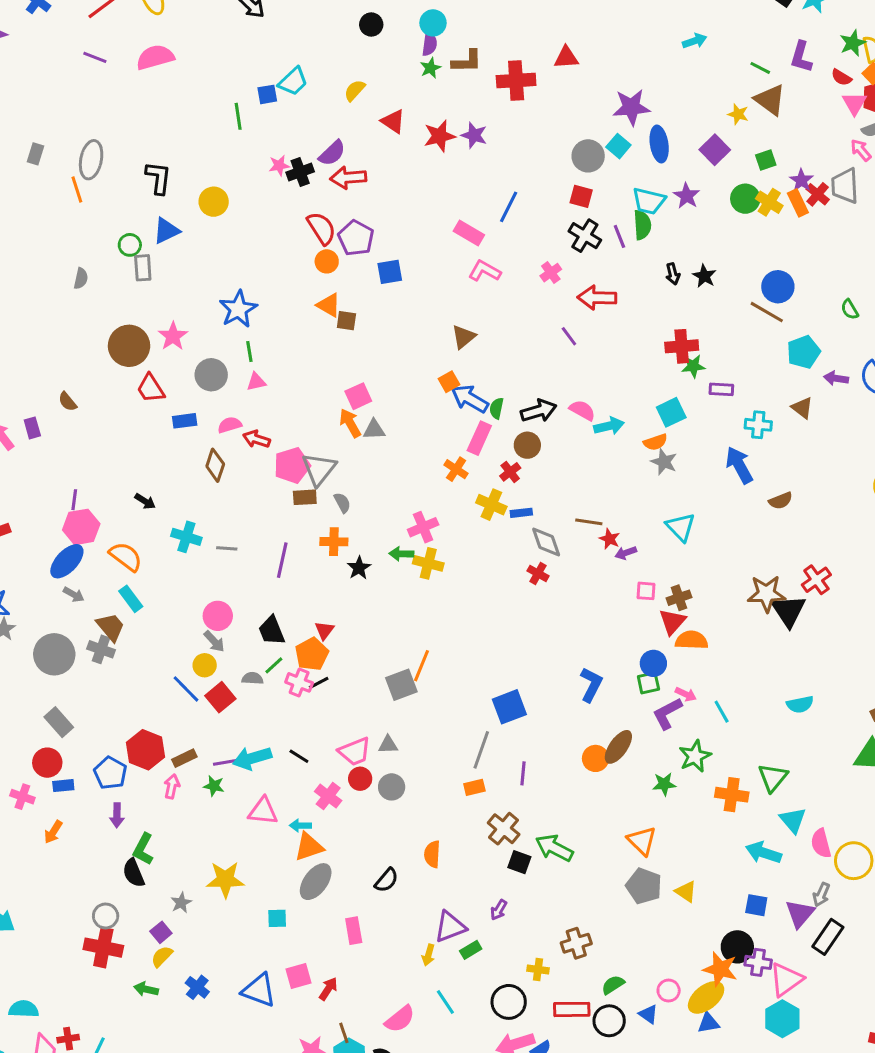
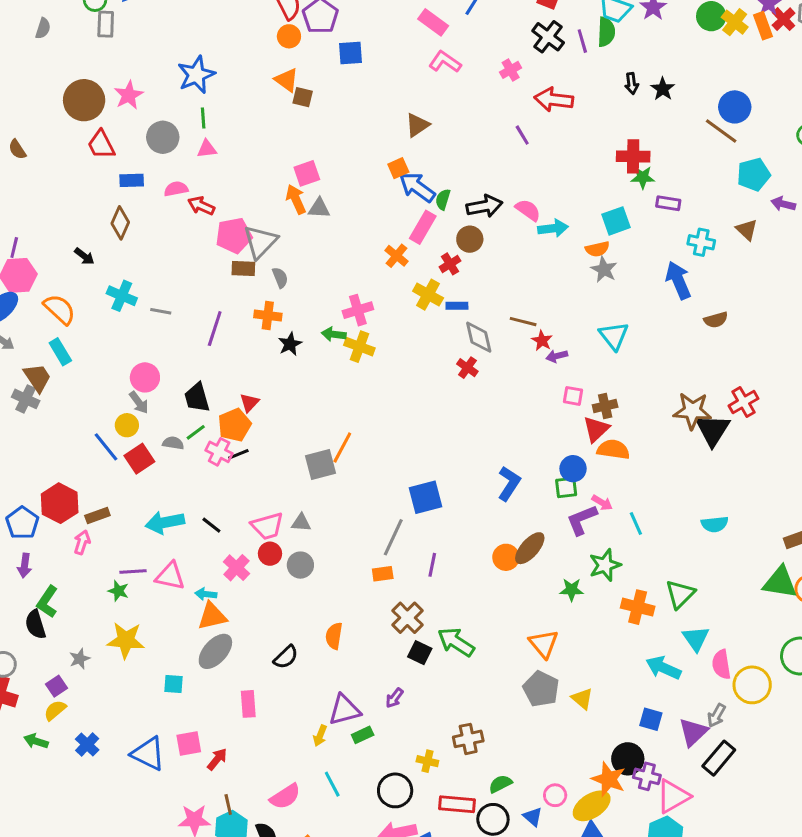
brown diamond: (215, 465) -> (120, 223), moved
purple line: (226, 762) -> (133, 571), moved
green star: (214, 786) -> (118, 591), moved

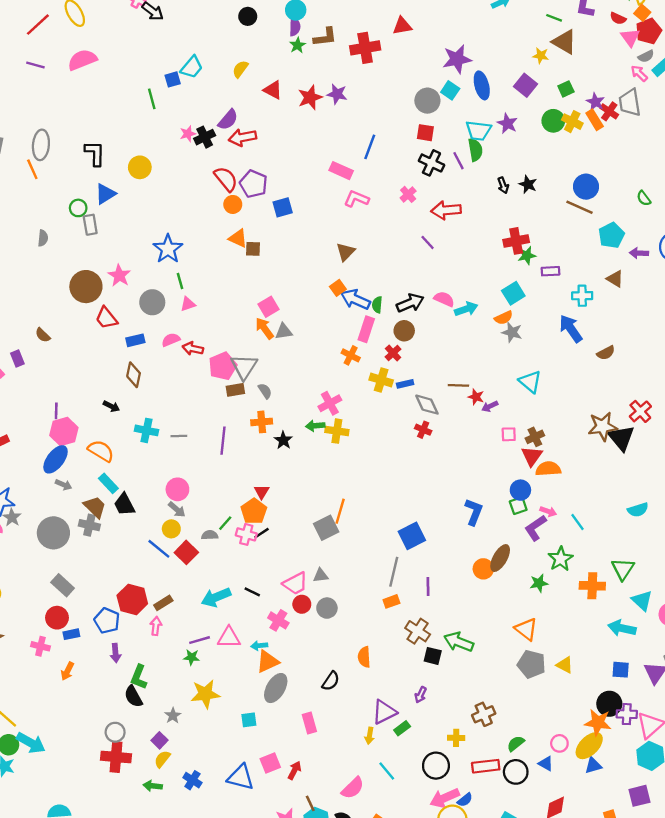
black trapezoid: (197, 398) -> (124, 504), moved

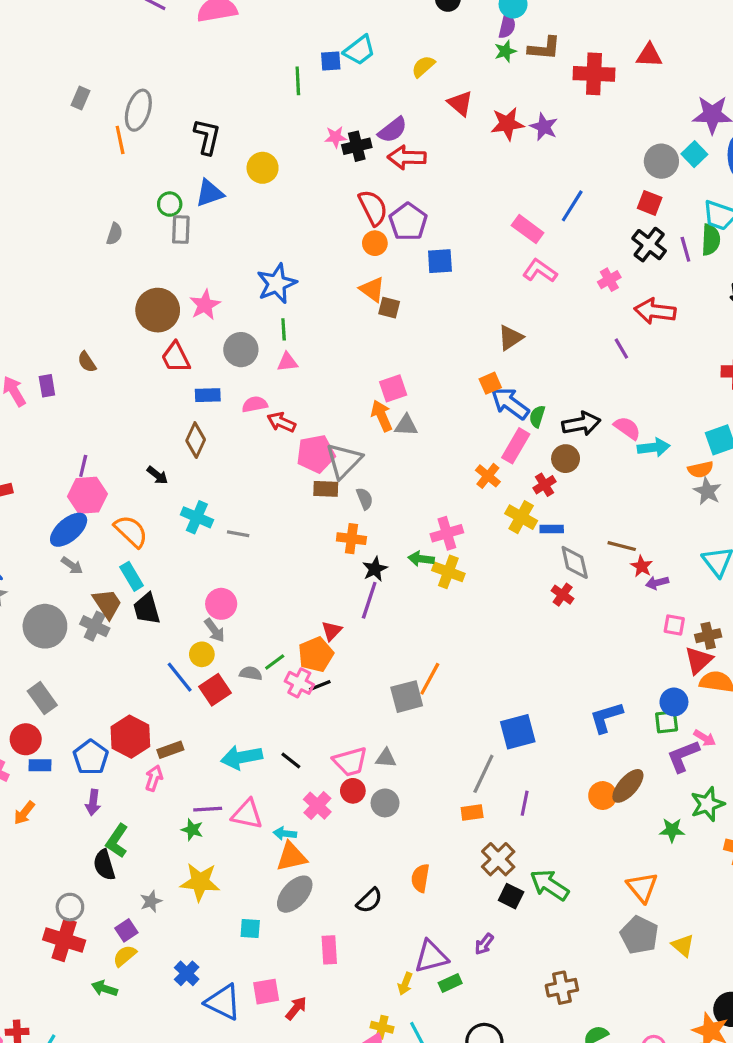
purple line: (223, 441) -> (369, 600), moved
blue L-shape: (474, 512) -> (606, 717), turned -140
yellow cross: (456, 738) -> (382, 1027), moved
blue cross: (192, 780) -> (187, 973), moved

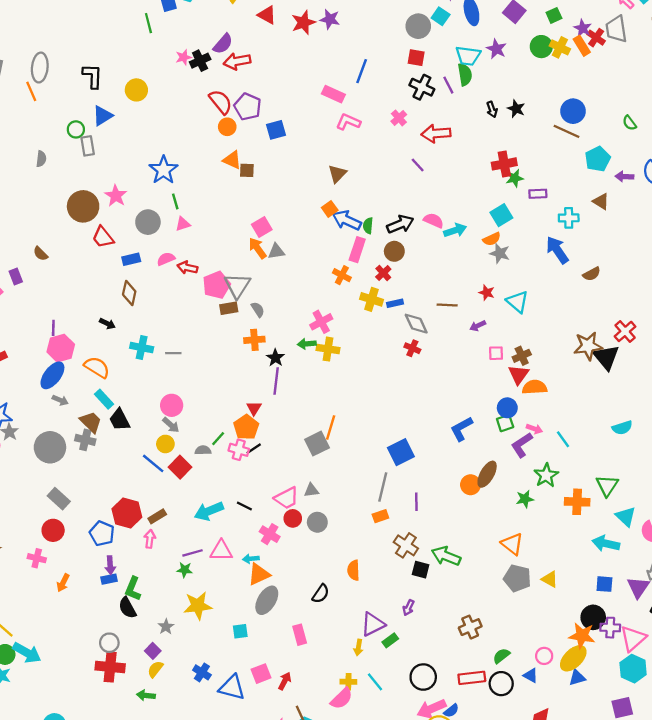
red star: (642, 566) -> (487, 293), moved
blue rectangle: (40, 765) -> (109, 579), moved

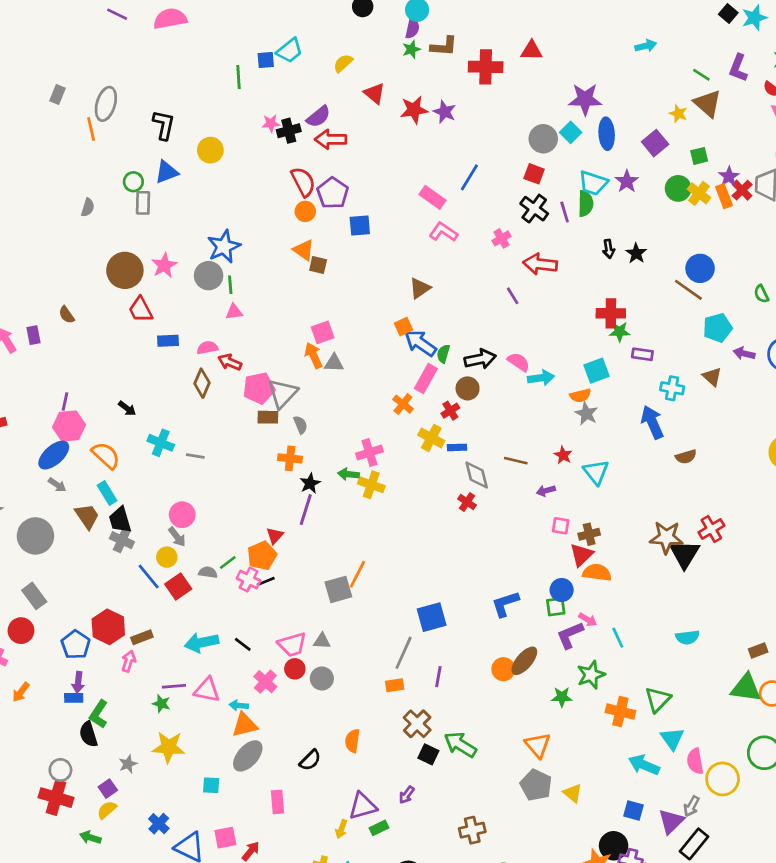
gray circle: (148, 222) -> (209, 276), moved
brown diamond: (129, 293) -> (202, 383), moved
gray cross: (85, 440) -> (122, 540), moved

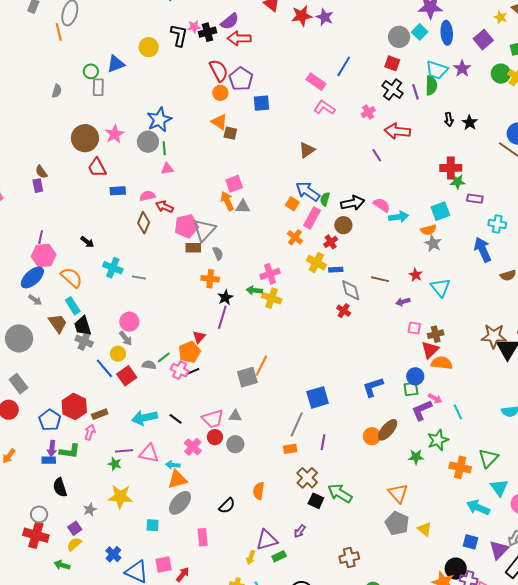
black L-shape: (164, 125) -> (179, 35), moved
orange square: (404, 327) -> (292, 204), moved, turned -32
purple rectangle: (34, 335) -> (38, 186), moved
green L-shape: (99, 714) -> (70, 451), moved, turned -115

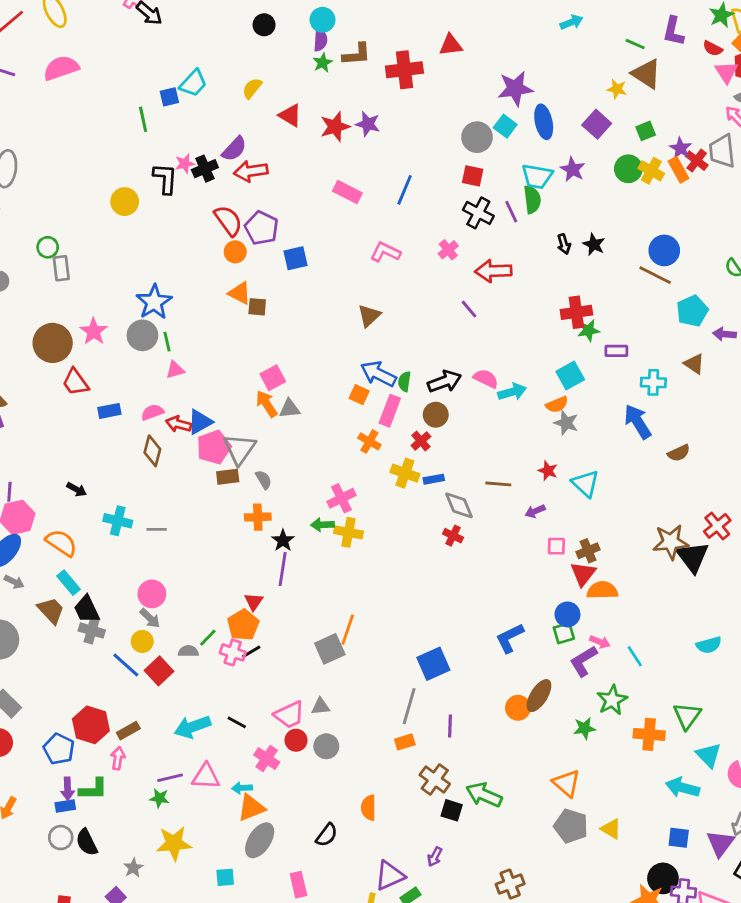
blue triangle: (116, 64) -> (200, 422), moved
pink rectangle: (316, 82) -> (347, 192), moved
gray circle: (39, 514) -> (61, 838), moved

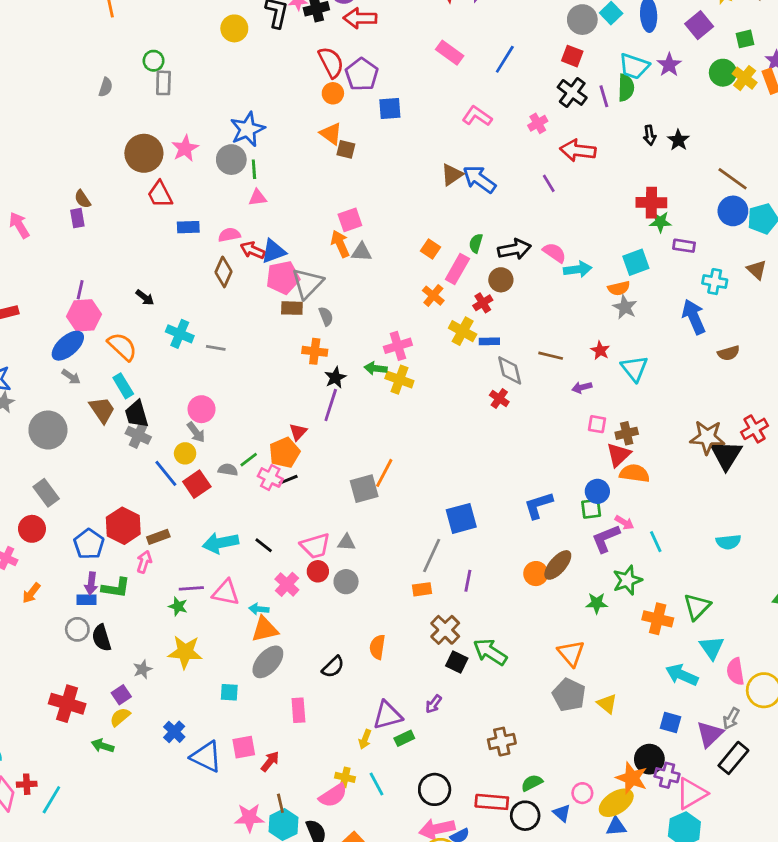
blue circle: (664, 250) -> (733, 211), moved
blue arrow: (378, 374) -> (479, 179), moved

